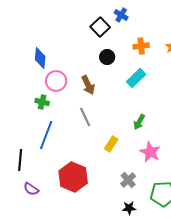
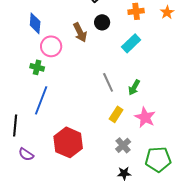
brown arrow: (88, 85) -> (80, 32), moved
gray line: (85, 117) -> (108, 82), moved
yellow rectangle: (111, 144) -> (116, 114), moved

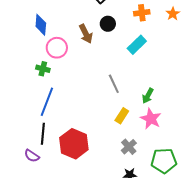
green arrow: (134, 87) -> (148, 96), moved
black line: (15, 125) -> (43, 134), moved

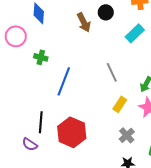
pink circle: (57, 48) -> (16, 36), moved
blue line: (47, 102) -> (64, 81), moved

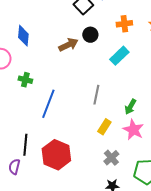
brown arrow: (84, 22) -> (68, 45), turned -90
gray line: (112, 72) -> (96, 95), turned 36
purple semicircle: (30, 144) -> (14, 167), turned 70

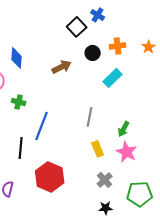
black circle: (90, 35) -> (93, 53), moved
yellow rectangle: (104, 127) -> (98, 149), turned -56
black line: (25, 145) -> (21, 148), moved

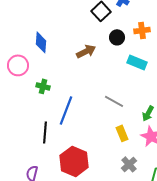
cyan rectangle: (113, 78) -> (137, 62), turned 66
gray line: (90, 117) -> (114, 101), turned -72

